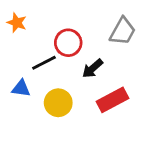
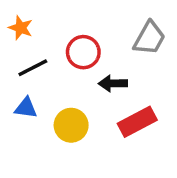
black line: (44, 63) -> (33, 68), moved
black arrow: (93, 68) -> (113, 83), turned 40

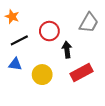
black arrow: (113, 83) -> (67, 50), turned 84

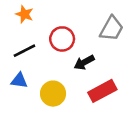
orange star: (12, 17) -> (24, 14), moved
black arrow: (67, 50) -> (84, 62), turned -112

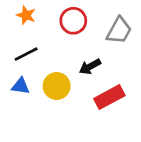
red circle: (62, 39) -> (73, 21), moved
yellow circle: (53, 94) -> (57, 86), moved

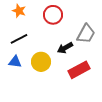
gray trapezoid: (119, 30) -> (86, 34), moved

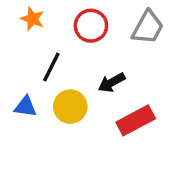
gray trapezoid: (86, 34) -> (148, 27), moved
black line: (19, 39) -> (51, 67), moved, turned -36

